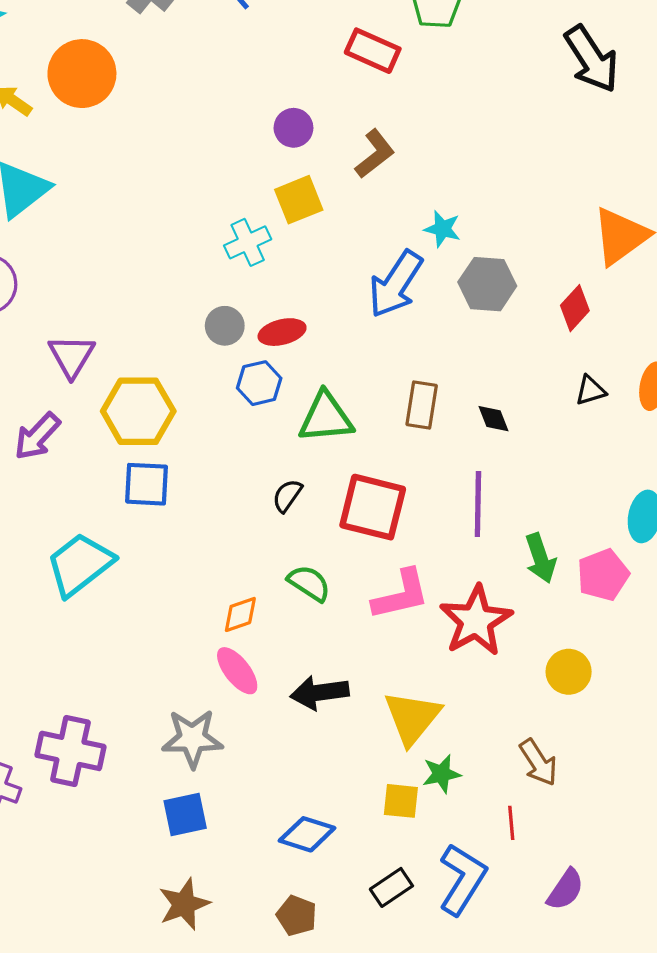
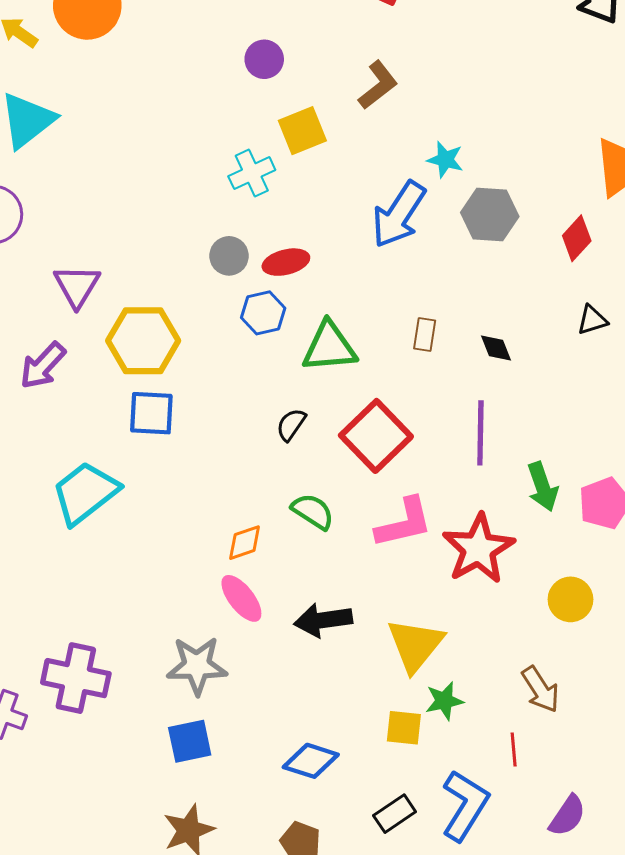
purple circle: (293, 128) -> (264, 59), moved
brown rectangle: (422, 405) -> (425, 335), size x0.7
red square: (373, 507) -> (376, 436), turned 32

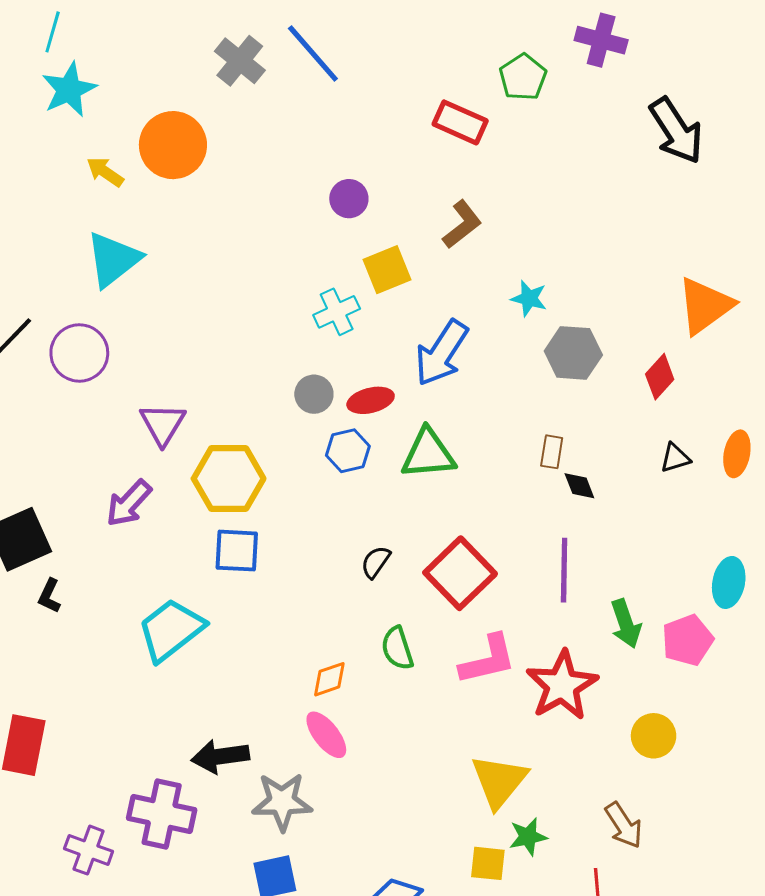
blue arrow: (399, 214) -> (442, 353), moved
brown rectangle: (425, 335) -> (552, 452), moved
green triangle: (329, 347) -> (428, 454), moved
green semicircle: (313, 511) -> (397, 648), turned -141
black arrow: (323, 620) -> (220, 756), moved

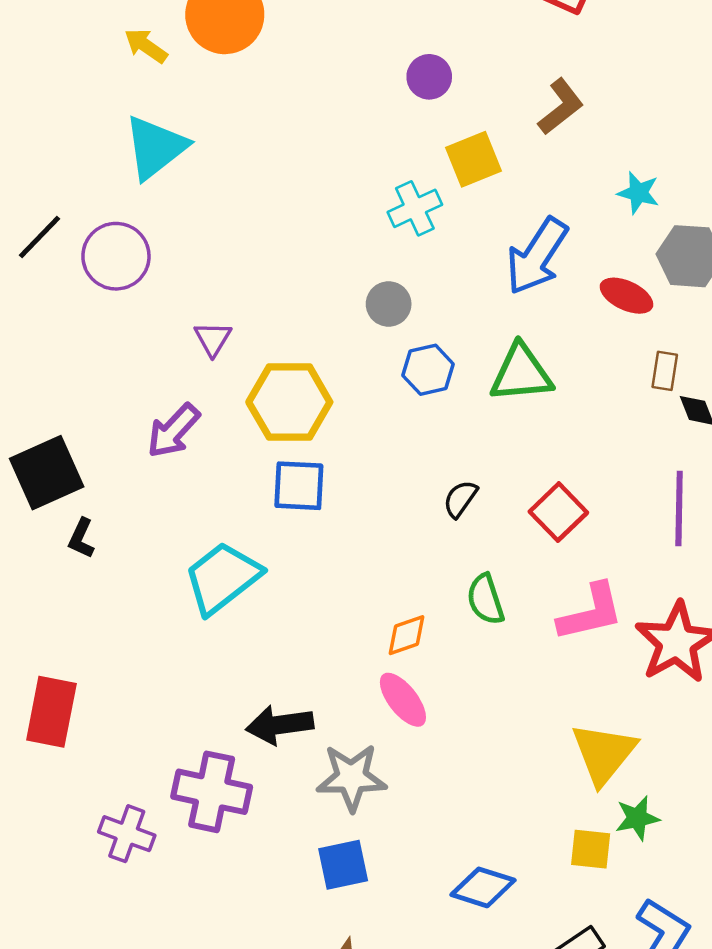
red ellipse: (371, 400) -> (626, 296), moved, turned 39
purple triangle: (163, 424) -> (213, 339), size x0.7
red square: (460, 573) -> (558, 512), size x0.7

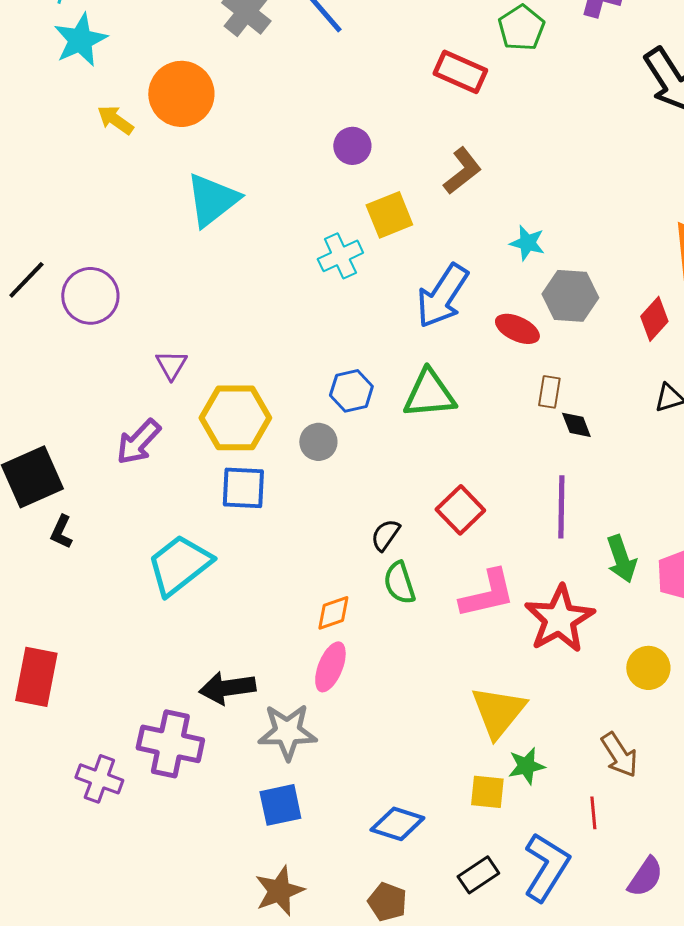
cyan triangle: (155, 147) -> (212, 200), moved
gray circle: (389, 304) -> (318, 442), moved
black semicircle: (460, 499) -> (385, 535), moved
pink ellipse: (403, 700) -> (330, 667), turned 60

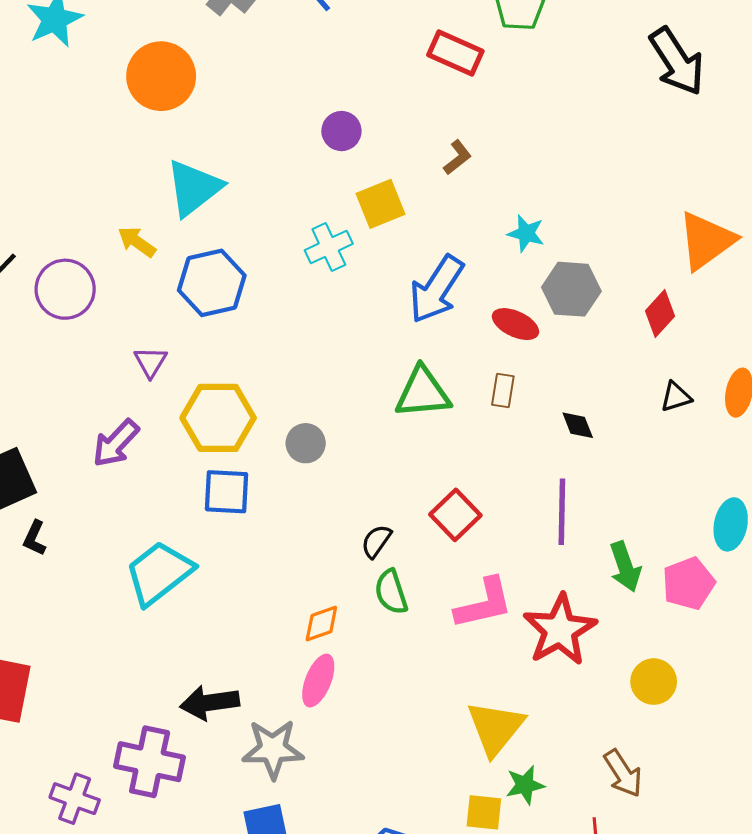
yellow arrow: (115, 120) -> (137, 242), moved
brown L-shape: (462, 171) -> (457, 157), size x0.7
blue hexagon: (351, 391) -> (212, 283), moved, size x1.5
brown rectangle: (549, 392) -> (503, 390), moved

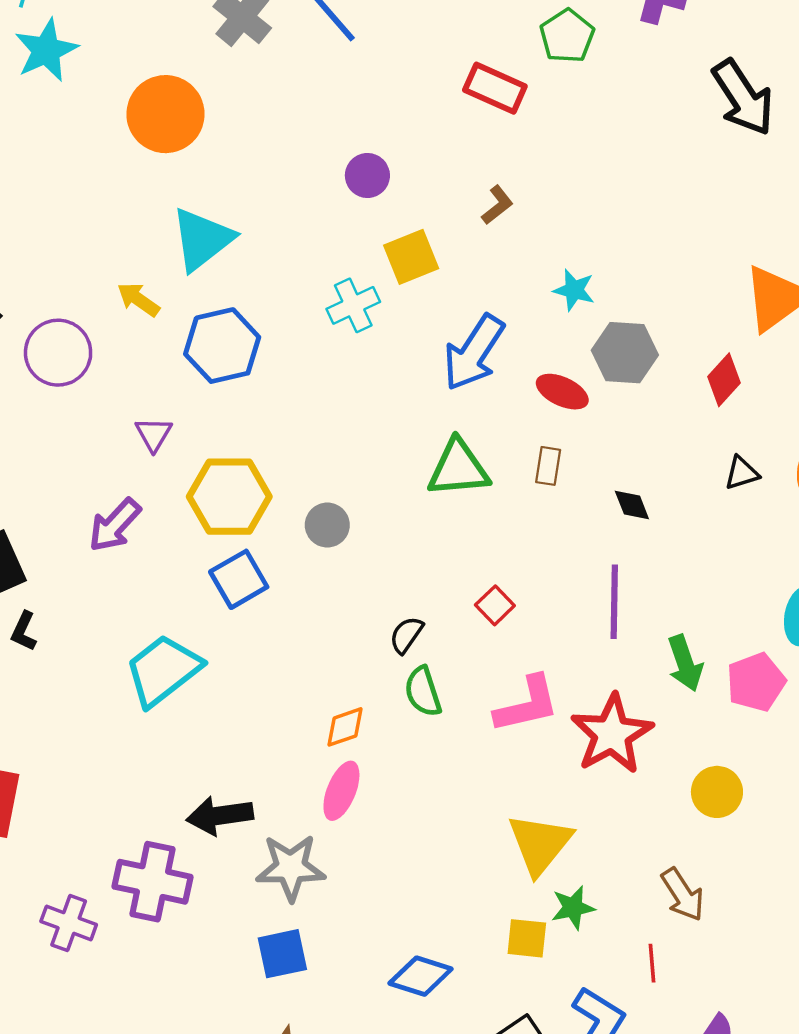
blue square: (227, 492) -> (239, 579), turned -33
red square: (455, 515) -> (495, 605), size x0.7

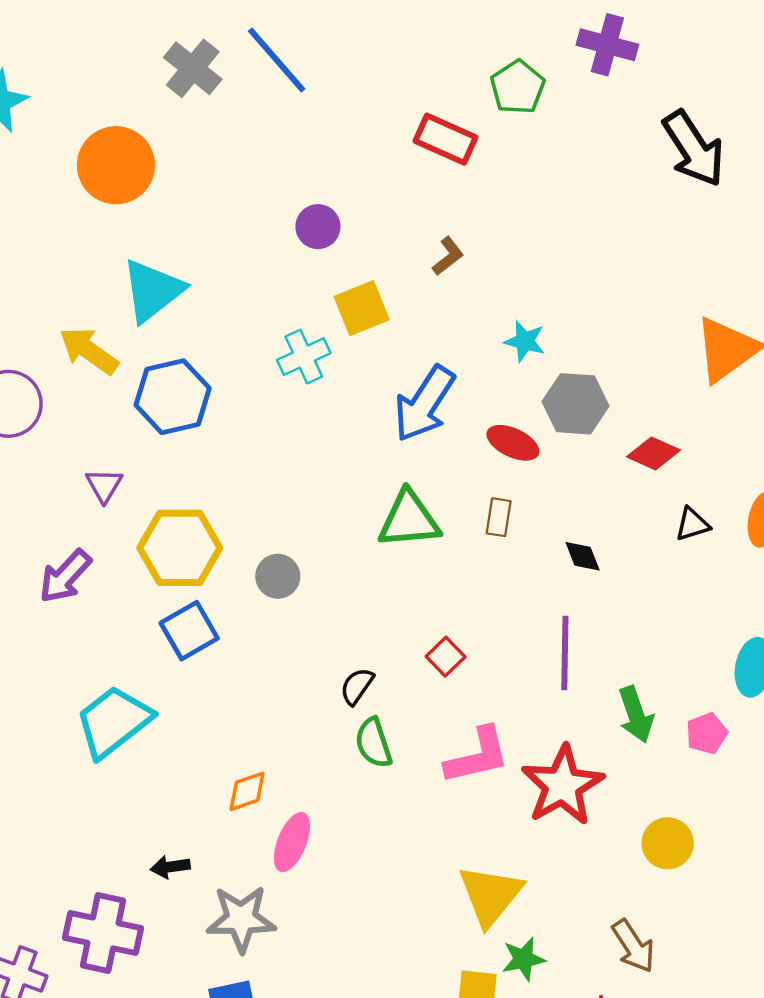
yellow arrow: (138, 299) -> (89, 351), size x1.4
red diamond: (724, 380) -> (653, 453), moved, turned 72
pink pentagon: (756, 682) -> (707, 733), size x0.7
orange diamond: (345, 727) -> (247, 791), moved
black arrow: (220, 816) -> (170, 867), size x0.6

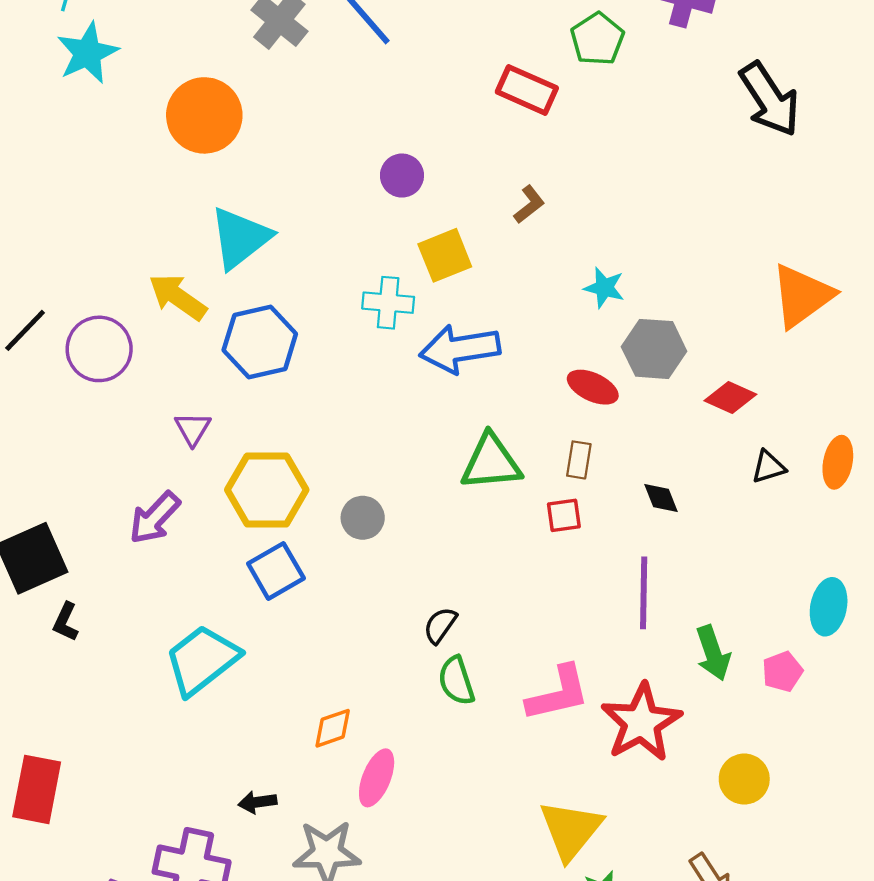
cyan cross: (304, 357) -> (388, 303), turned 30
blue arrow: (424, 404) -> (460, 349), moved, turned 48
red square: (446, 657) -> (564, 515), moved, turned 36

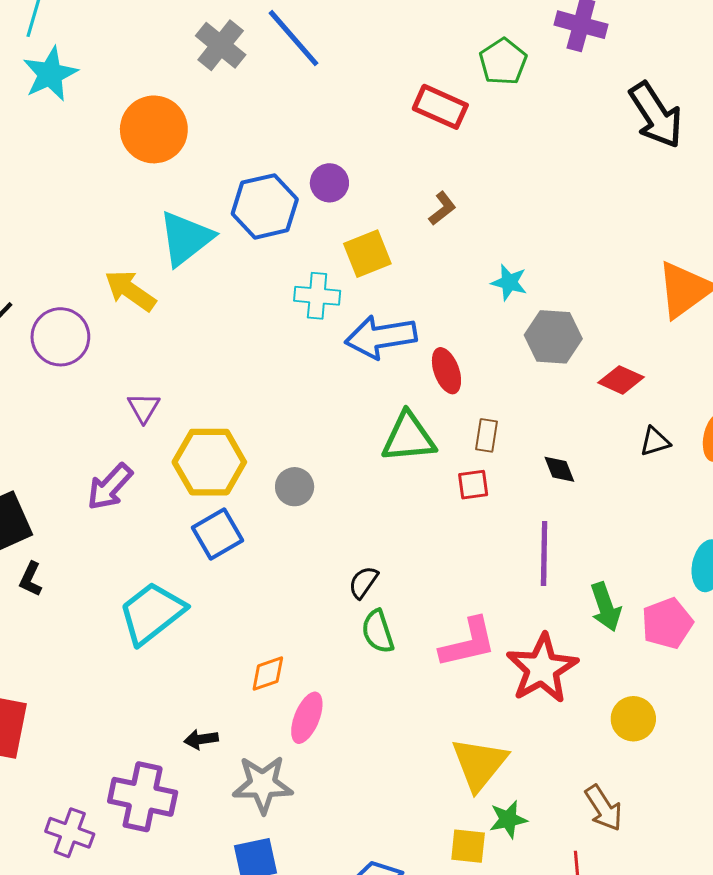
blue hexagon: (260, 342) -> (265, 206), moved
red ellipse: (593, 387) -> (446, 371), moved, turned 45
pink pentagon: (782, 672) -> (667, 623), size x1.4

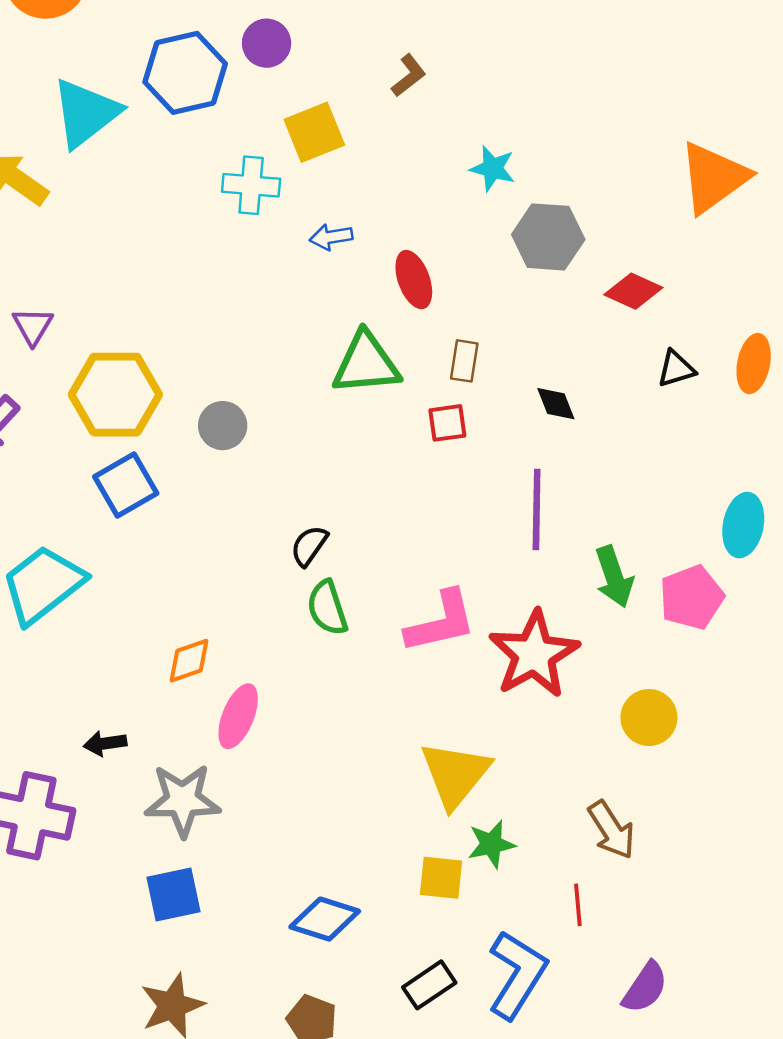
blue arrow: (381, 337) -> (331, 237), size x0.5

